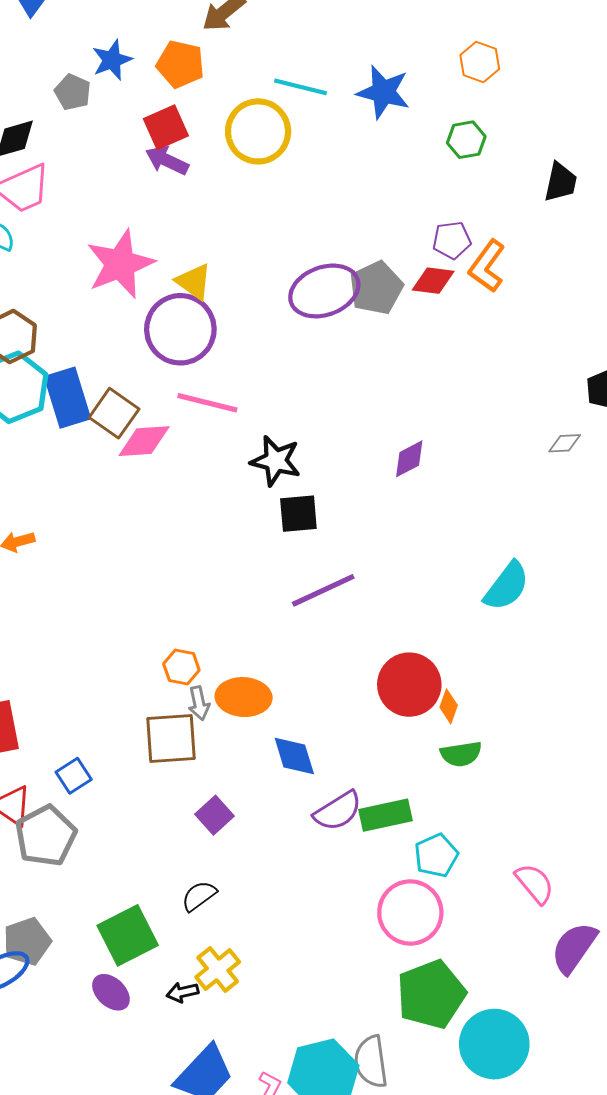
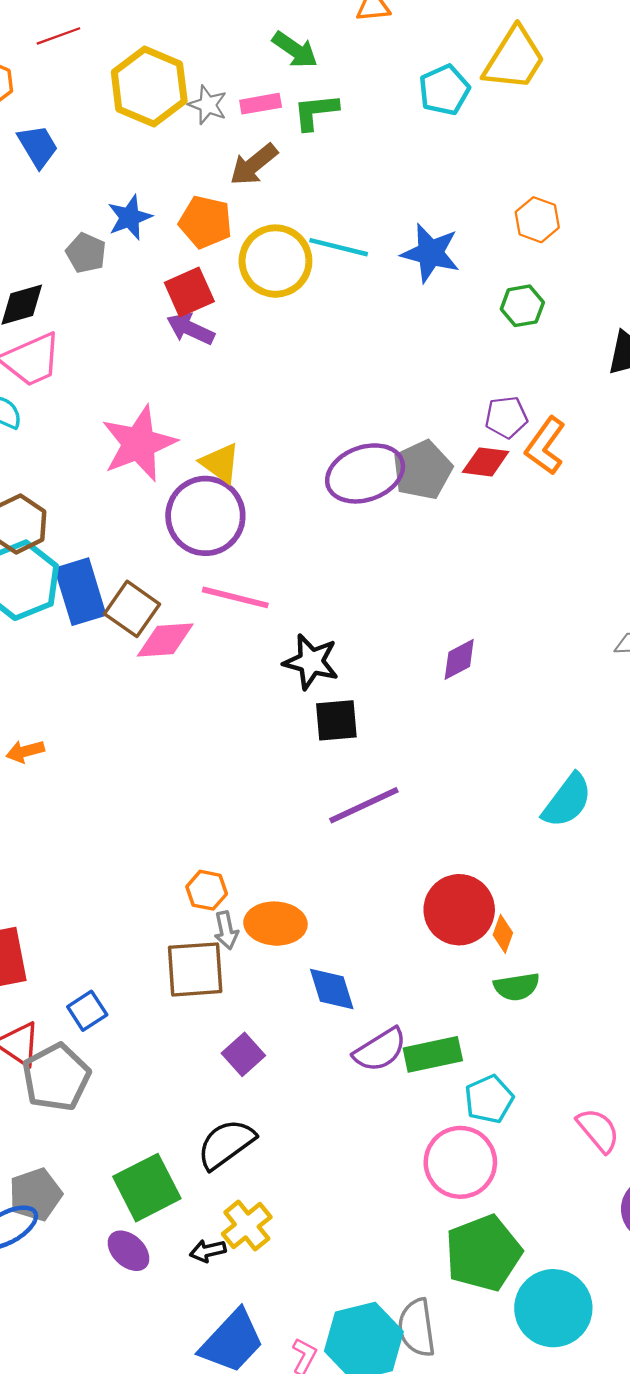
yellow circle: (258, 131) -> (275, 261), moved
black semicircle: (199, 896) -> (226, 1144), size x1.5

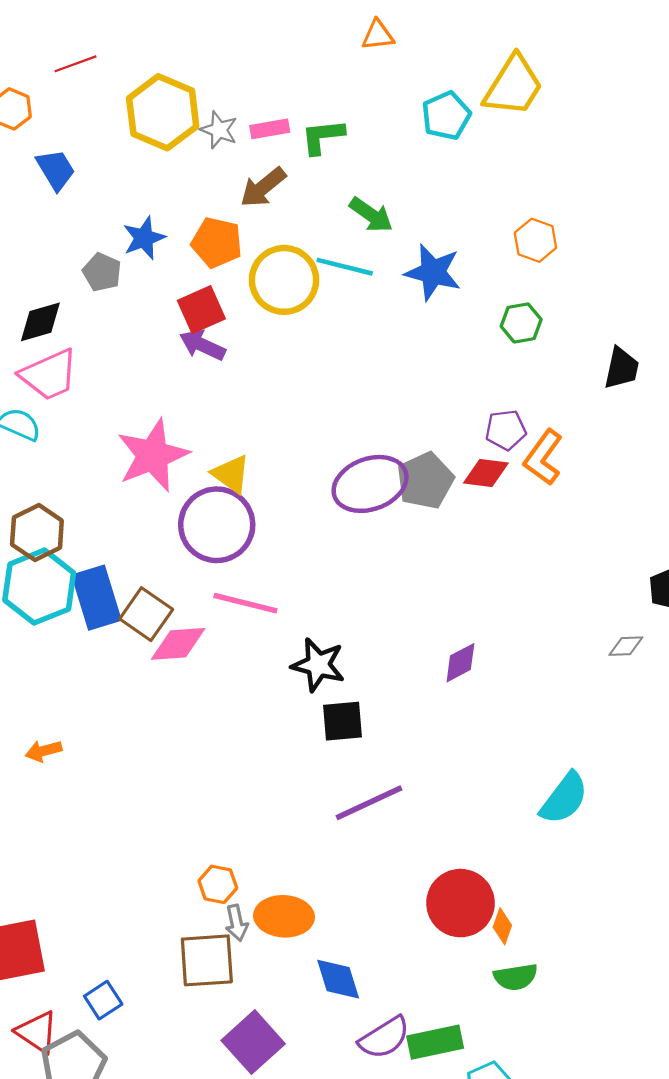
green arrow: (295, 50) -> (371, 215), moved
purple square: (243, 1054) -> (253, 1042), size x1.5

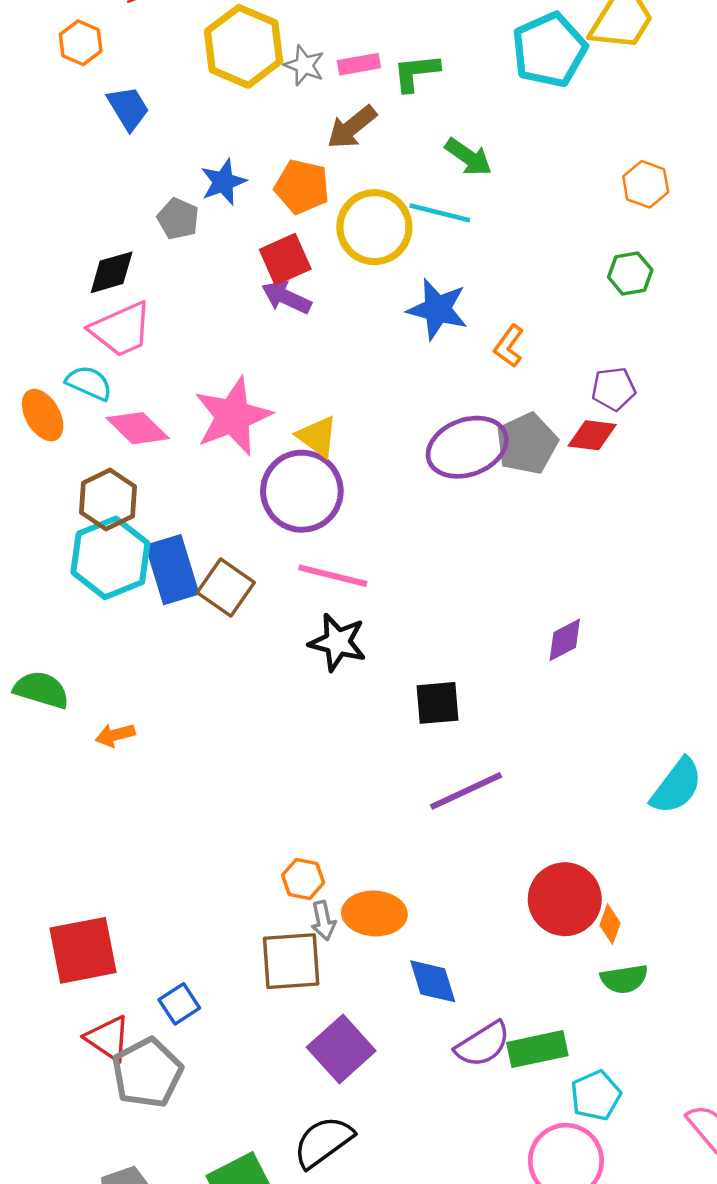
cyan pentagon: (446, 116) -> (549, 50), size x1.4
blue star: (433, 272) -> (437, 309), moved
orange L-shape: (543, 457) -> (509, 346), moved, size x0.7
pink diamond: (178, 644) -> (138, 428), moved, turned 48
black star: (318, 665) -> (338, 642), moved

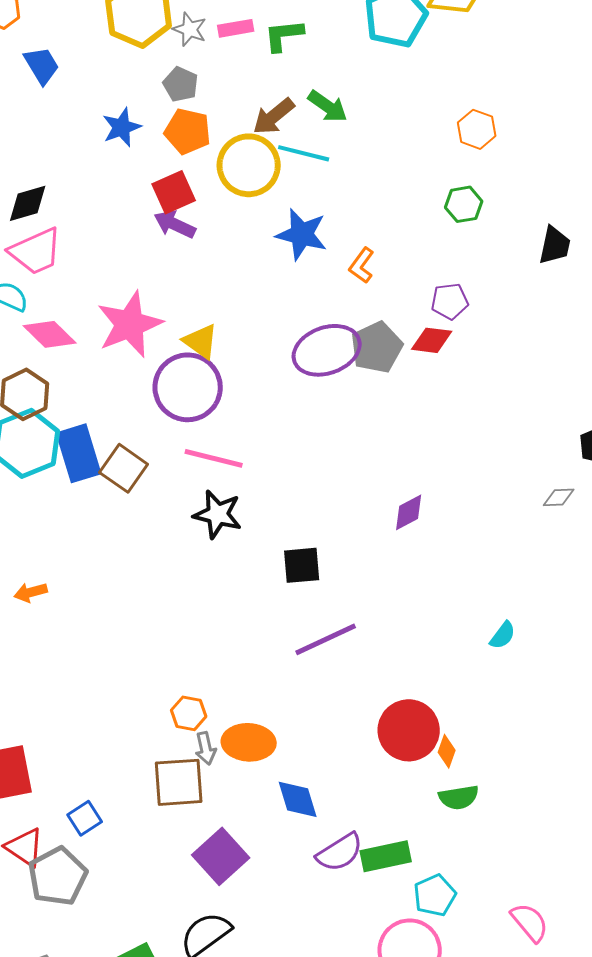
brown arrow: (352, 127) -> (274, 116), moved
gray pentagon: (178, 219) -> (181, 84), moved
cyan semicircle: (677, 786) -> (503, 635), size x0.6

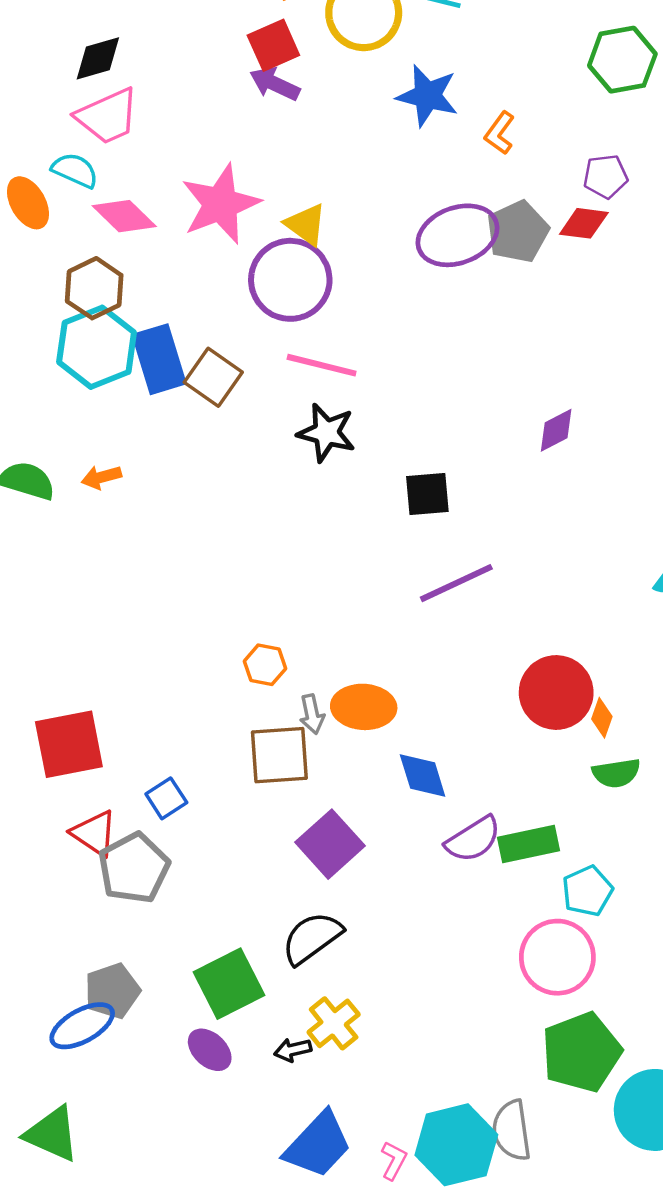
green hexagon: (464, 204) -> (622, 60), size x1.5
orange arrow: (31, 592) -> (101, 477), moved
orange hexagon: (189, 713) -> (265, 665), moved

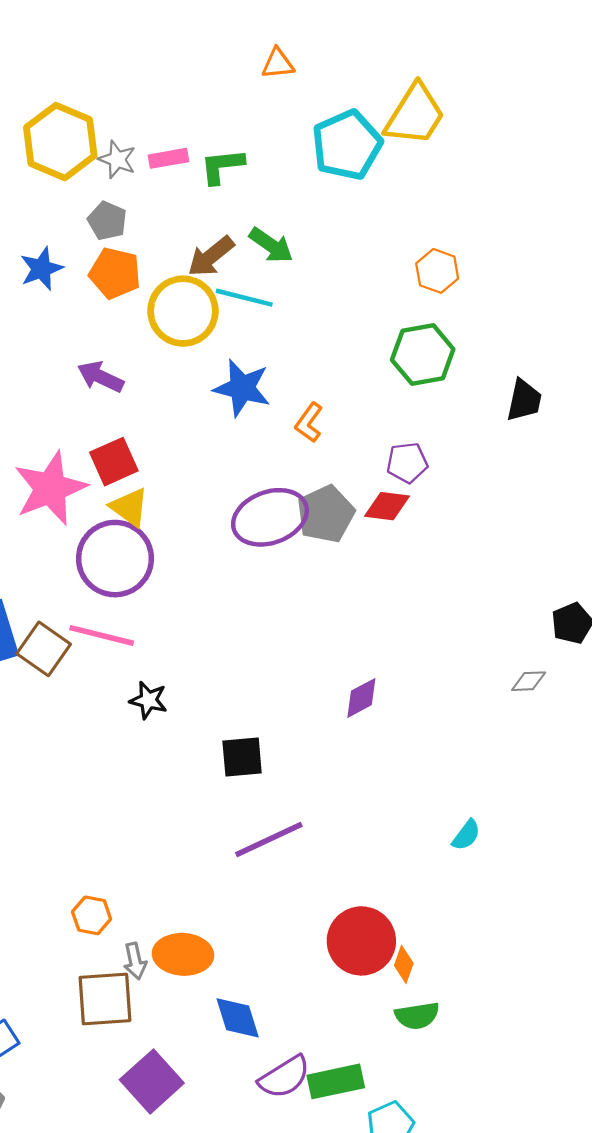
red square: (273, 45) -> (114, 462), moved
pink line: (322, 365) -> (102, 635), moved
black star: (326, 433) -> (148, 700), size x0.7

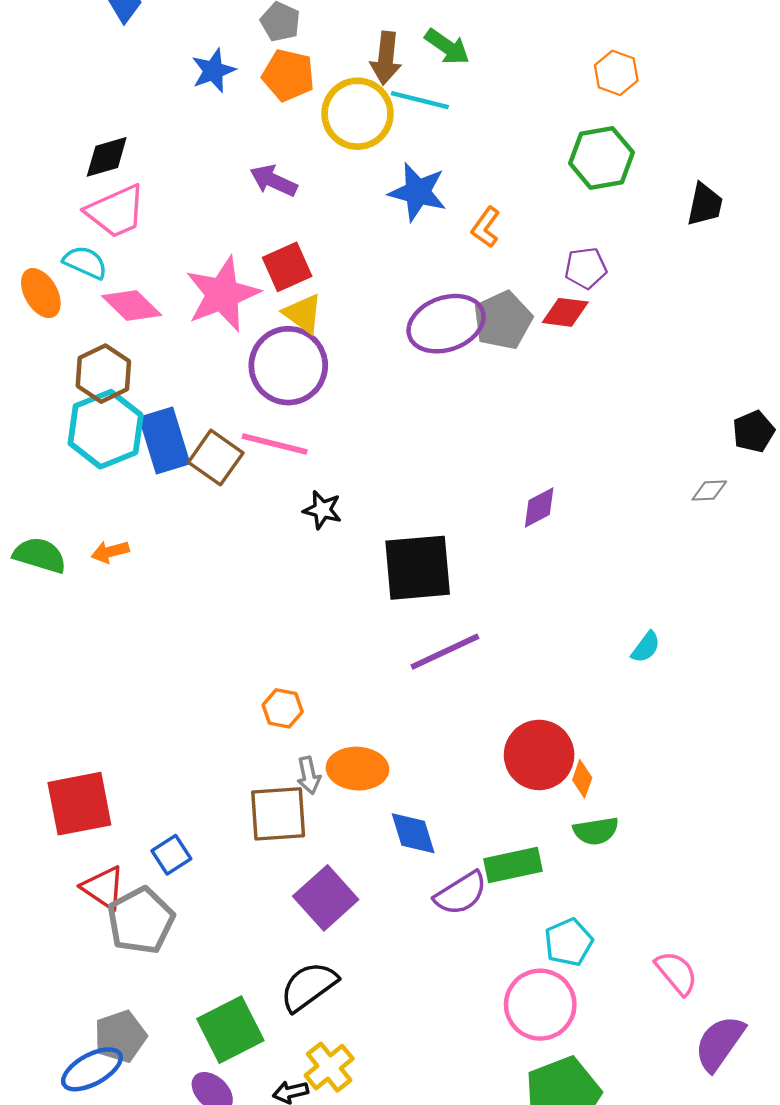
brown arrow: (211, 256) -> (386, 58), turned -45
black square: (242, 757) -> (418, 568), size x1.6
orange hexagon: (92, 915) -> (283, 708), moved
green rectangle: (336, 1081) -> (513, 865), moved

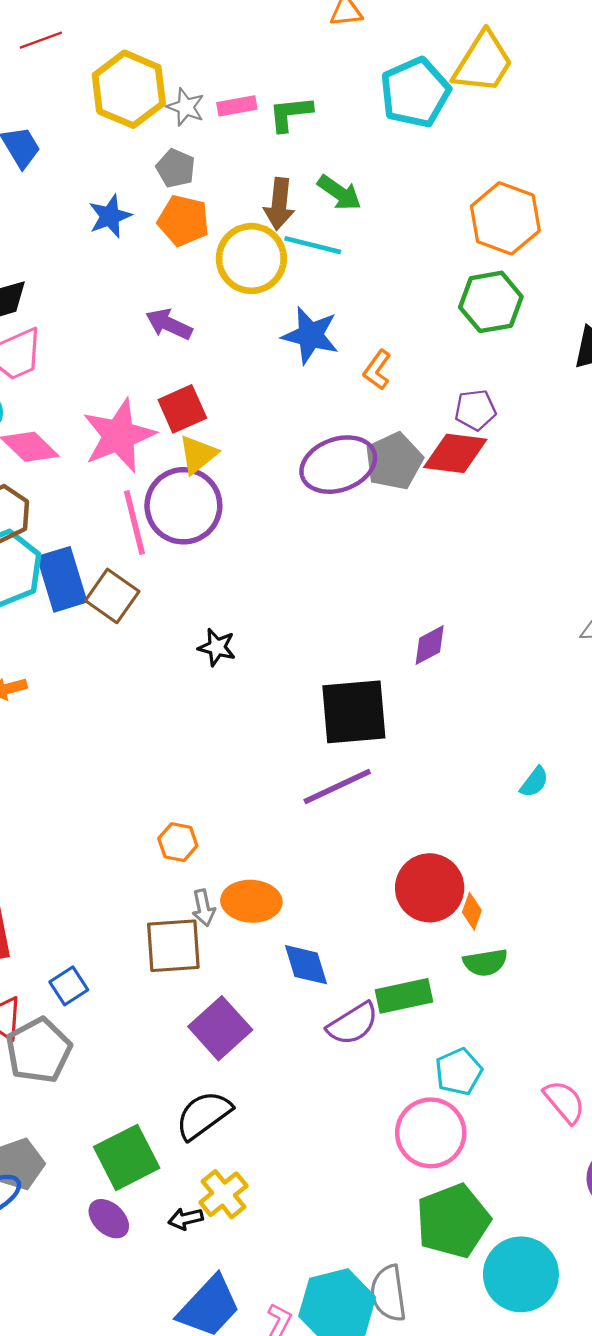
orange hexagon: (616, 73) -> (505, 218), size x1.6
red diamond: (565, 312) -> (455, 453), size x1.4
yellow triangle: (303, 313) -> (198, 455), turned 45
pink line: (275, 444) -> (134, 522), moved, turned 62
black square: (418, 568) -> (354, 712), moved

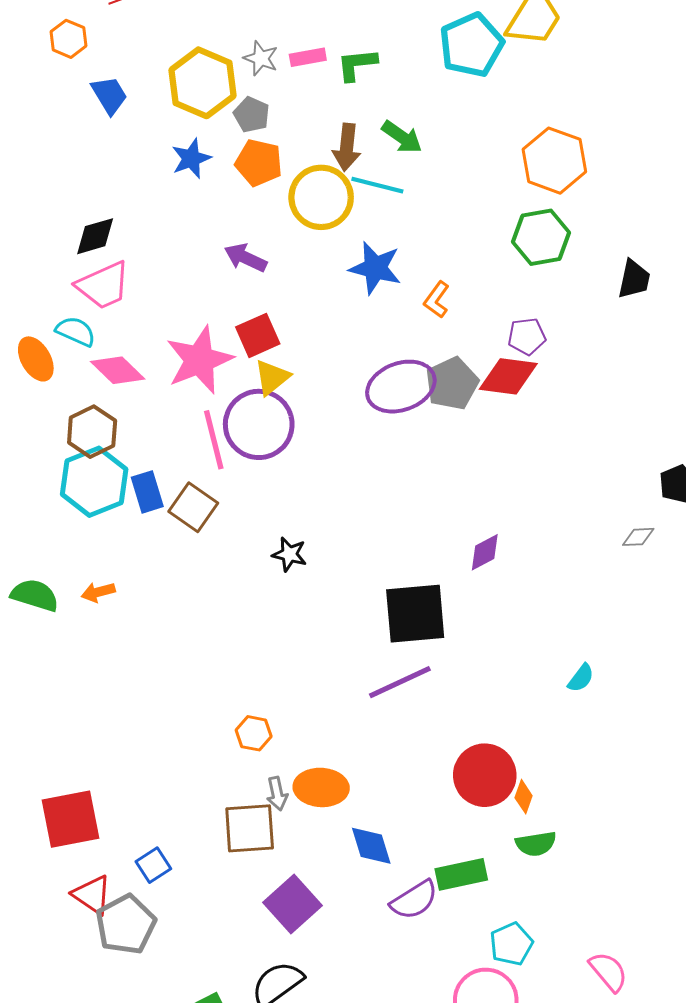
yellow hexagon: (129, 89) -> (202, 83), moved
blue rectangle: (62, 579) -> (147, 492), size x0.7

